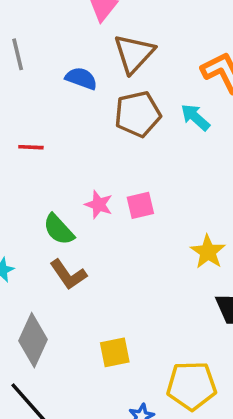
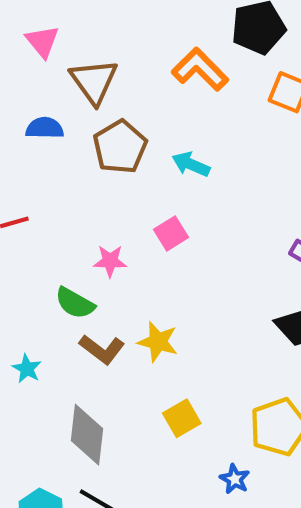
cyan arrow: (195, 117) -> (191, 164), moved
pink square: (140, 205) -> (171, 233), moved
yellow star: (208, 252) -> (158, 342), moved

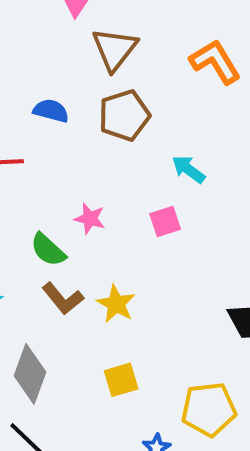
blue semicircle: (45, 128) -> (51, 111), moved
cyan arrow: (191, 164) -> (188, 169), moved
pink square: (171, 233) -> (165, 222), moved

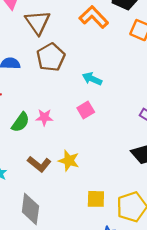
green semicircle: (48, 250) -> (20, 122), moved, turned -85
yellow square: (121, 380) -> (96, 199), moved, turned 30

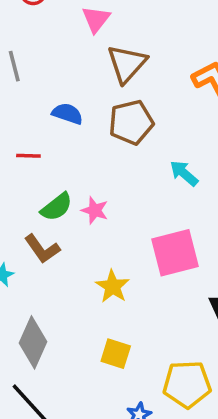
pink square: (86, 110) -> (175, 253), moved, size x1.8
brown L-shape: (39, 164) -> (42, 249), moved
yellow square: (96, 199) -> (116, 354), moved

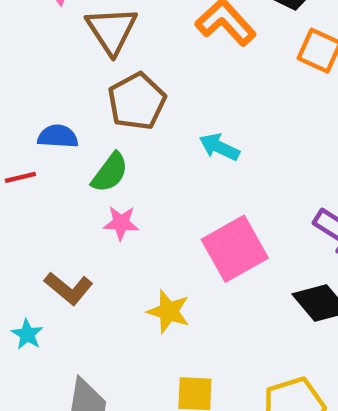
blue semicircle: (67, 114) -> (58, 136), moved
green semicircle: (57, 207) -> (110, 173), moved

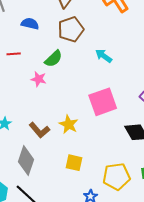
blue semicircle: (58, 136) -> (30, 24), moved
pink star: (121, 223) -> (39, 79), moved
brown L-shape: (69, 288) -> (39, 130), moved

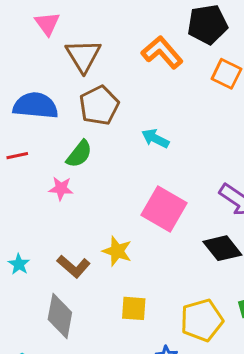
blue semicircle: (30, 24) -> (35, 106), size x1.6
pink square: (103, 102) -> (164, 209), turned -32

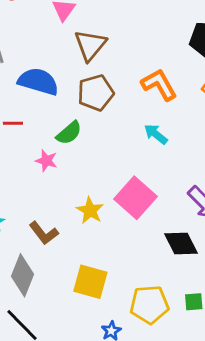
orange L-shape: (162, 52) -> (159, 85), moved
cyan arrow: (155, 138) -> (156, 134), moved
yellow star: (117, 251) -> (90, 210), moved
yellow square: (134, 308) -> (90, 282), size x1.4

